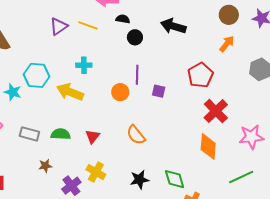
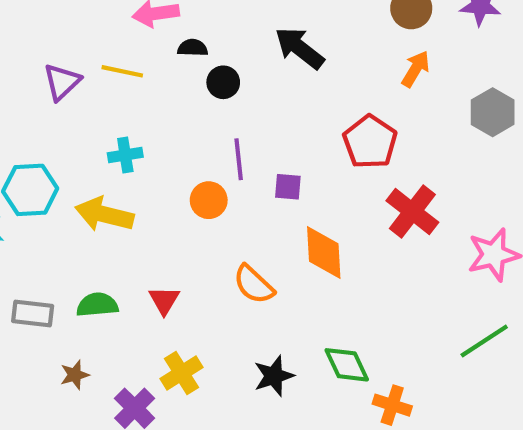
black arrow: (173, 26) -> (300, 48), turned 30
orange diamond: (208, 146) -> (324, 253), moved
yellow cross: (96, 172) -> (181, 373), turned 36

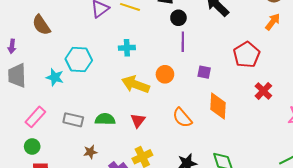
purple line: (239, 159) -> (183, 42), moved
red cross: (412, 212) -> (263, 91), size x0.7
yellow arrow: (104, 214) -> (135, 84), moved

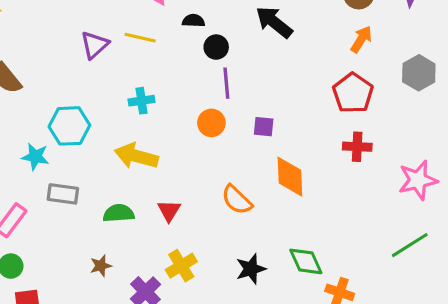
red pentagon: (247, 55) -> (353, 93), moved
orange circle: (165, 74) -> (211, 123), moved
yellow arrow: (135, 84) -> (136, 156), moved
red cross: (263, 91) -> (357, 147), turned -36
gray rectangle: (73, 120) -> (63, 194), moved

